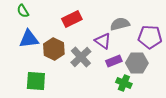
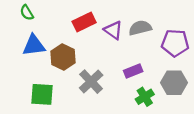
purple triangle: (103, 41) -> (113, 30), moved
gray cross: (81, 57) -> (91, 82), moved
gray hexagon: (137, 63) -> (174, 83), moved
green cross: (124, 83) -> (145, 97), turned 35

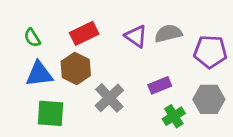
green semicircle: (27, 13) -> (32, 38), moved
red rectangle: (84, 22) -> (84, 33), moved
blue triangle: (34, 45) -> (39, 74), moved

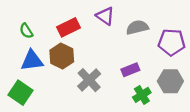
purple triangle: (136, 36) -> (105, 16), moved
green square: (50, 113) -> (20, 93), moved, turned 30

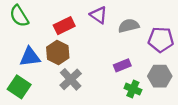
green semicircle: (26, 31) -> (19, 16), moved, size x1.5
gray cross: (89, 80) -> (71, 79), moved
green cross: (142, 95) -> (133, 89), turned -35

